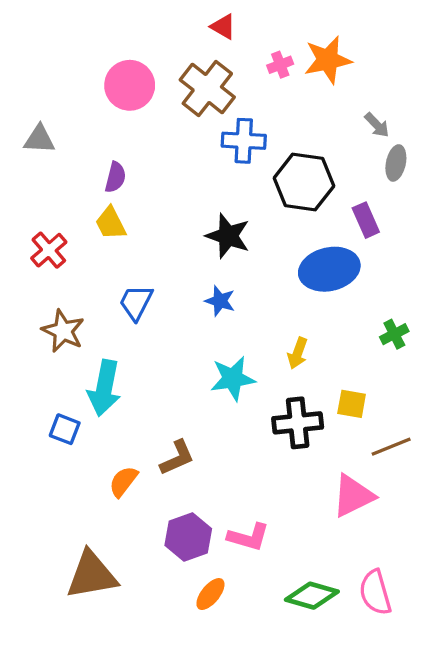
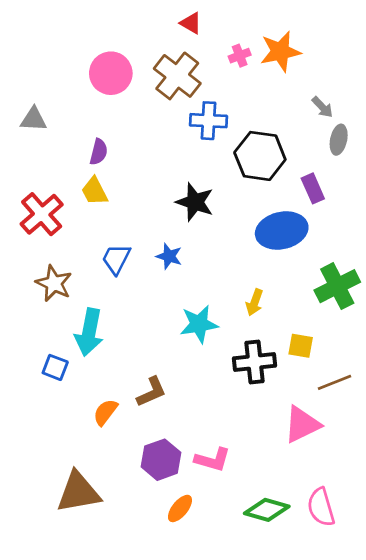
red cross: (49, 250) -> (42, 214), size x1.4
blue star: (220, 301) -> (169, 256), moved
green cross: (394, 334) -> (337, 286), size x1.8

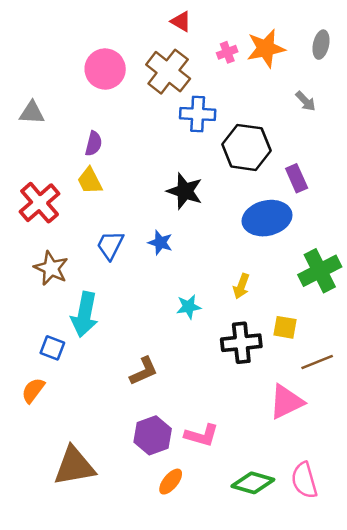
gray ellipse: (339, 140) -> (321, 45), moved
cyan star: (199, 324) -> (189, 307), size x0.7
orange semicircle: (105, 412) -> (33, 390), moved

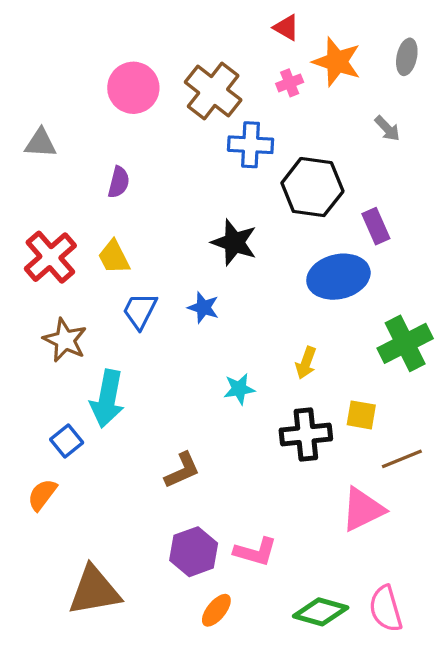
red triangle: (181, 21) -> (286, 28), moved
orange star: (266, 48) -> (337, 62), turned 30
pink cross: (227, 52) -> (290, 83), moved
yellow trapezoid: (90, 181) -> (114, 257), moved
blue square: (52, 348) -> (67, 441), turned 30

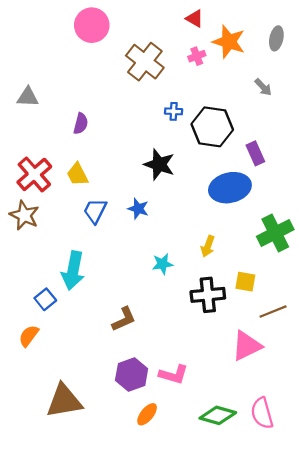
pink circle: (133, 88) -> (92, 25), moved
blue cross: (251, 145) -> (174, 111), moved, size x0.6
brown star: (65, 340) -> (24, 215), moved

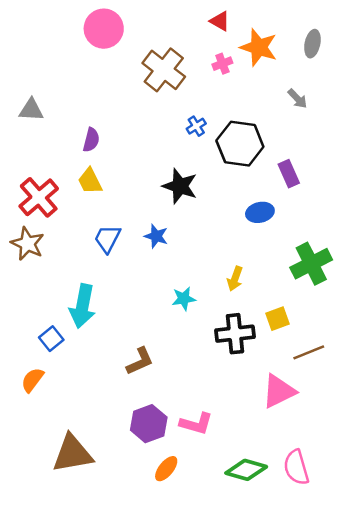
blue cross: (174, 111) -> (196, 126), turned -35
yellow trapezoid: (77, 174) -> (90, 181), moved
blue ellipse: (230, 188) -> (260, 212), size x0.6
yellow square: (245, 282) -> (277, 319), turned -30

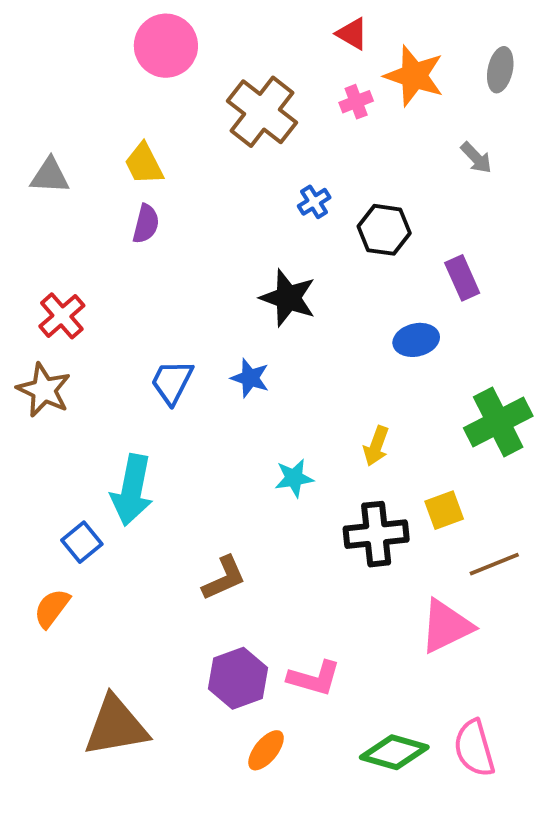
black hexagon: (240, 144) -> (384, 230), size x0.7
yellow trapezoid: (90, 181) -> (144, 164), moved
red cross: (39, 197) -> (62, 316), size x0.7

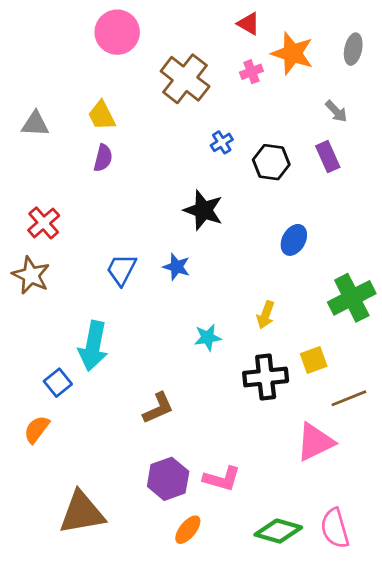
purple rectangle: (462, 278) -> (328, 157), moved
blue ellipse: (416, 340) -> (294, 240), turned -48

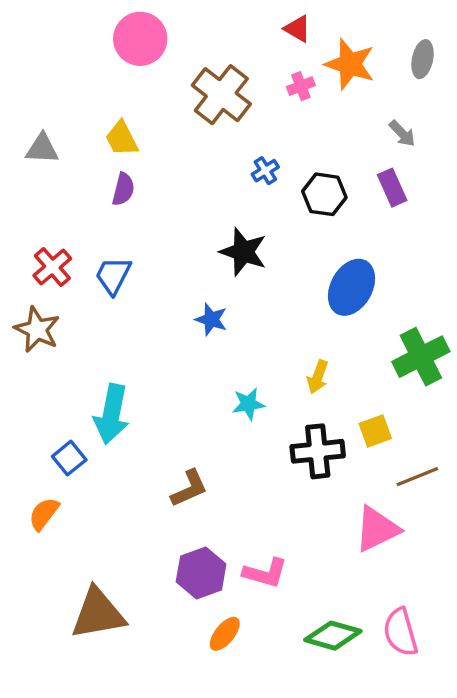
blue ellipse: (294, 240) -> (352, 287), size x1.5
blue trapezoid: (121, 270) -> (113, 275), moved

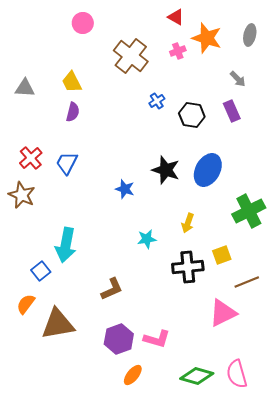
pink circle: (140, 39) -> (83, 23), size x0.7
black star: (243, 252) -> (166, 170), moved
brown triangle: (98, 614) -> (58, 324), moved

